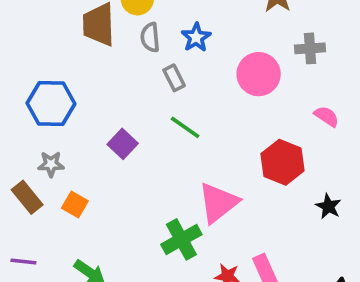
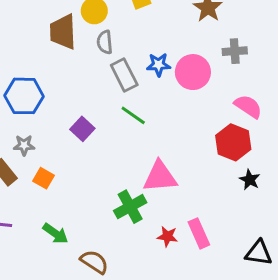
blue star: (196, 37) -> (159, 65), moved, turned 30
gray rectangle: (174, 78) -> (124, 75), size x1.5
pink semicircle: (327, 116) -> (248, 106), size x1.4
red hexagon: (282, 162) -> (233, 142), moved
pink triangle: (218, 203) -> (160, 177), turned 33

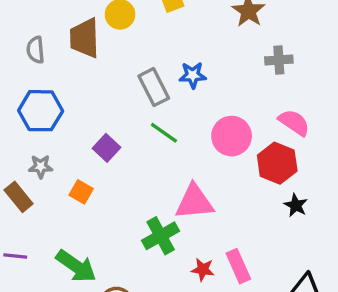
gray semicircle: (105, 42) -> (36, 50), moved
pink circle: (193, 72) -> (232, 136), moved
orange square: (43, 178) -> (81, 192), moved
green arrow: (55, 233) -> (76, 266), size x1.4

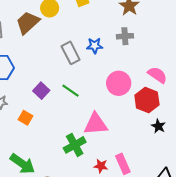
brown trapezoid: (85, 38) -> (28, 23), turned 50
gray cross: (279, 60) -> (125, 36), moved
green line: (164, 133) -> (71, 91), moved

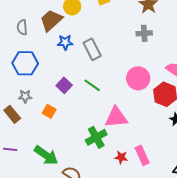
blue star: (95, 46) -> (65, 42), moved

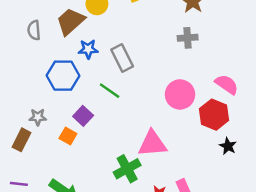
blue hexagon: (25, 63) -> (63, 76), moved
purple square: (64, 85) -> (83, 116), moved
green line: (92, 85) -> (110, 91), moved
brown rectangle: (12, 114) -> (21, 140), turned 66

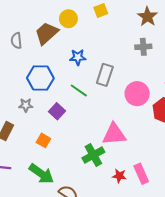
blue star: (88, 49) -> (78, 57), moved
gray rectangle: (122, 58) -> (105, 75), moved, turned 45
gray star: (38, 117) -> (26, 105), moved
orange square: (68, 136) -> (43, 140), moved

